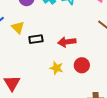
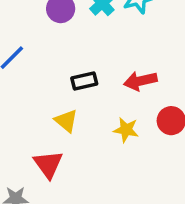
yellow triangle: (18, 27) -> (66, 121), moved

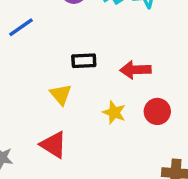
red triangle: (48, 164) -> (54, 145), moved, turned -32

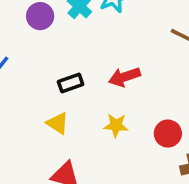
red circle: (157, 111) -> (168, 134), moved

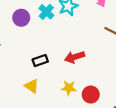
red circle: (168, 134) -> (91, 95), moved

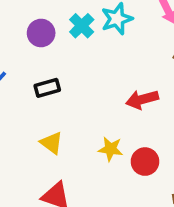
red arrow: (75, 57) -> (142, 99), moved
black rectangle: (40, 61) -> (47, 88), moved

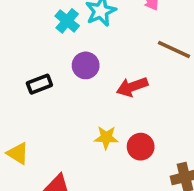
purple circle: (41, 33) -> (86, 65), moved
yellow triangle: (52, 143) -> (18, 153), moved

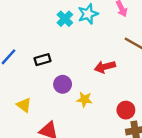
purple circle: (86, 65) -> (63, 84), moved
red circle: (141, 147) -> (126, 110), moved

